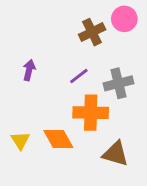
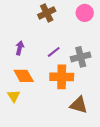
brown cross: (92, 32) -> (47, 13), moved
orange diamond: (58, 139) -> (24, 76), moved

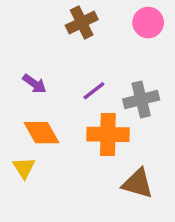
purple arrow: (20, 48) -> (34, 84), turned 112

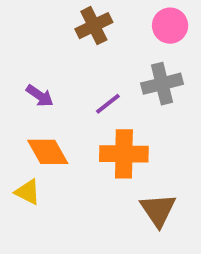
gray cross: (141, 99) -> (162, 84), moved
yellow triangle: (24, 168) -> (28, 192), turned -30
brown triangle: (138, 183) -> (158, 210), turned 40

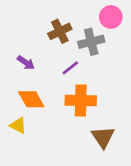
brown cross: (94, 26) -> (60, 31), moved
gray cross: (162, 84) -> (91, 42), moved

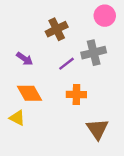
gray cross: (91, 42) -> (94, 53), moved
orange cross: (81, 101) -> (76, 95), size x0.7

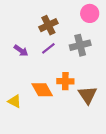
purple line: (67, 64) -> (48, 48), moved
orange diamond: (30, 93) -> (42, 90), moved
brown triangle: (97, 129) -> (88, 95), moved

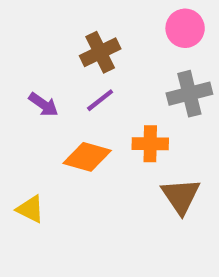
gray cross: (80, 45) -> (189, 94), moved
orange cross: (65, 81) -> (150, 144), moved
orange diamond: (42, 90) -> (87, 157), moved, turned -45

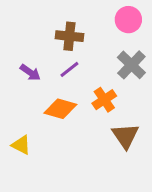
brown cross: (100, 52) -> (69, 36), turned 32
gray cross: (189, 94) -> (131, 65), turned -32
orange cross: (150, 144) -> (104, 100), turned -35

